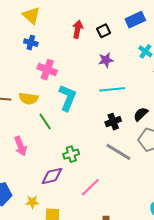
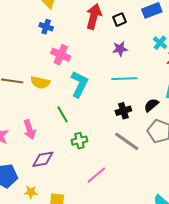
red arrow: (78, 29) -> (94, 16), size x1.4
green line: (45, 122) -> (63, 114), moved
purple diamond: (52, 176) -> (43, 159), moved
yellow star: (32, 202) -> (31, 192), moved

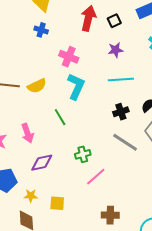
pink cross: (61, 55) -> (69, 57), moved
yellow semicircle: (40, 82) -> (37, 86), turned -36
green cross: (79, 141) -> (83, 154), moved

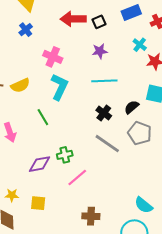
red arrow: (88, 18) -> (73, 19), turned -105
blue cross: (41, 30) -> (26, 30), turned 32
black cross: (121, 112) -> (104, 113), turned -35
purple diamond: (42, 163) -> (40, 164), moved

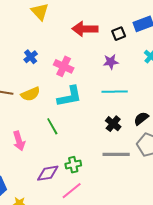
black square: (99, 22) -> (119, 34), moved
blue cross: (26, 30) -> (31, 57), moved
cyan L-shape: (59, 87) -> (70, 96), turned 52
gray line: (107, 144) -> (116, 154), turned -36
pink line: (77, 177) -> (72, 191), moved

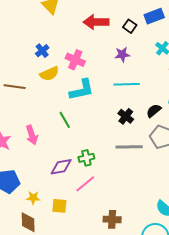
black square: (119, 34) -> (130, 26), turned -32
yellow semicircle: (30, 94) -> (49, 74), moved

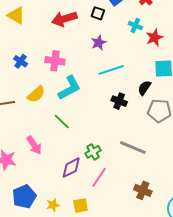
yellow semicircle: (49, 74) -> (36, 94), moved
gray line: (129, 147) -> (133, 147), moved, turned 40
brown cross: (112, 219) -> (143, 190), moved, turned 36

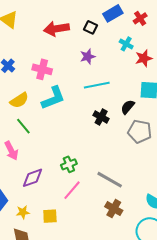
green line: (62, 121) -> (23, 126), moved
gray line: (133, 147) -> (110, 180), moved
purple diamond: (71, 168) -> (32, 178), moved

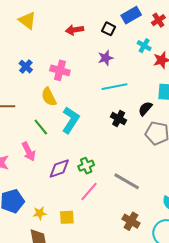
red arrow: (56, 29) -> (75, 30), size x0.7
cyan L-shape: (53, 98) -> (71, 120), moved, turned -36
yellow semicircle: (19, 100) -> (49, 97), moved, turned 96
purple diamond: (32, 178) -> (59, 169), moved
brown cross: (114, 209) -> (131, 221), moved

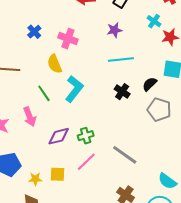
yellow square: (67, 217) -> (58, 174), moved

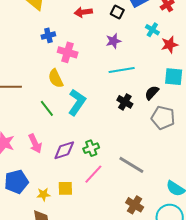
blue cross: (34, 32) -> (48, 35), moved, turned 32
pink arrow: (30, 117) -> (35, 144), moved

